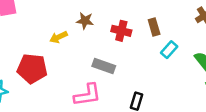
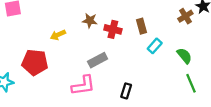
brown star: (85, 21) -> (90, 21), moved
gray rectangle: (104, 66) -> (98, 60), turned -48

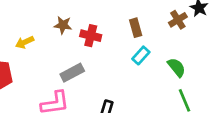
brown rectangle: (142, 26) -> (136, 28), moved

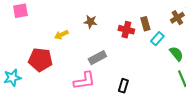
red cross: (91, 36) -> (126, 30), moved
cyan rectangle: (141, 55) -> (157, 39), moved

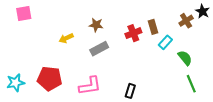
red cross: (126, 30) -> (133, 33), turned -35
gray rectangle: (97, 58) -> (99, 49), moved
red pentagon: (40, 60) -> (50, 79), moved

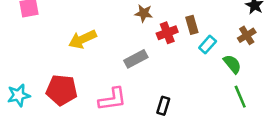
brown cross: (186, 21) -> (247, 35), moved
brown star: (96, 25) -> (144, 13), moved
yellow arrow: (66, 38) -> (82, 39), size x1.5
gray rectangle: (99, 49) -> (136, 59), moved

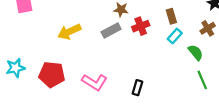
brown rectangle: (192, 25) -> (171, 16), moved
gray rectangle: (136, 59) -> (111, 31), moved
cyan star: (19, 95) -> (15, 68), moved
pink L-shape: (112, 99) -> (95, 82), turned 40

